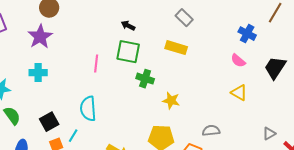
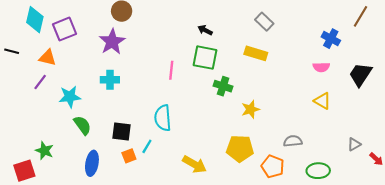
pink semicircle: (238, 61) -> (321, 67), turned -42
yellow star: (171, 101) -> (251, 109), turned -30
black square: (49, 122) -> (122, 132), turned 36

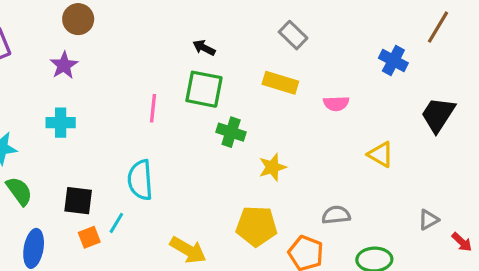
purple star: (112, 42) -> (64, 65), size x0.7
pink semicircle: (321, 67) -> (336, 103), moved

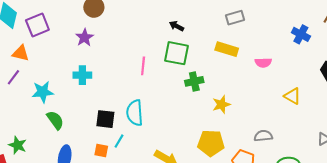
gray rectangle: (293, 35) -> (235, 18), turned -60
green cross: (231, 132) -> (194, 81), turned -30
black square: (78, 201) -> (105, 119), moved
orange square: (89, 237) -> (101, 150), turned 32

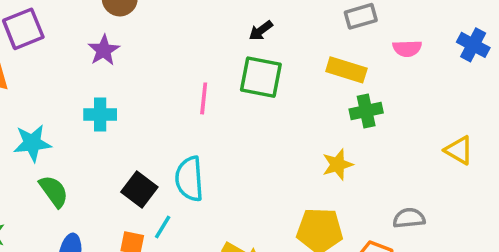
black arrow: (176, 26) -> (261, 31), turned -64
pink semicircle: (263, 63) -> (407, 48), moved
green cross: (194, 81) -> (366, 111), moved
black square: (105, 119) -> (139, 189), turned 30

